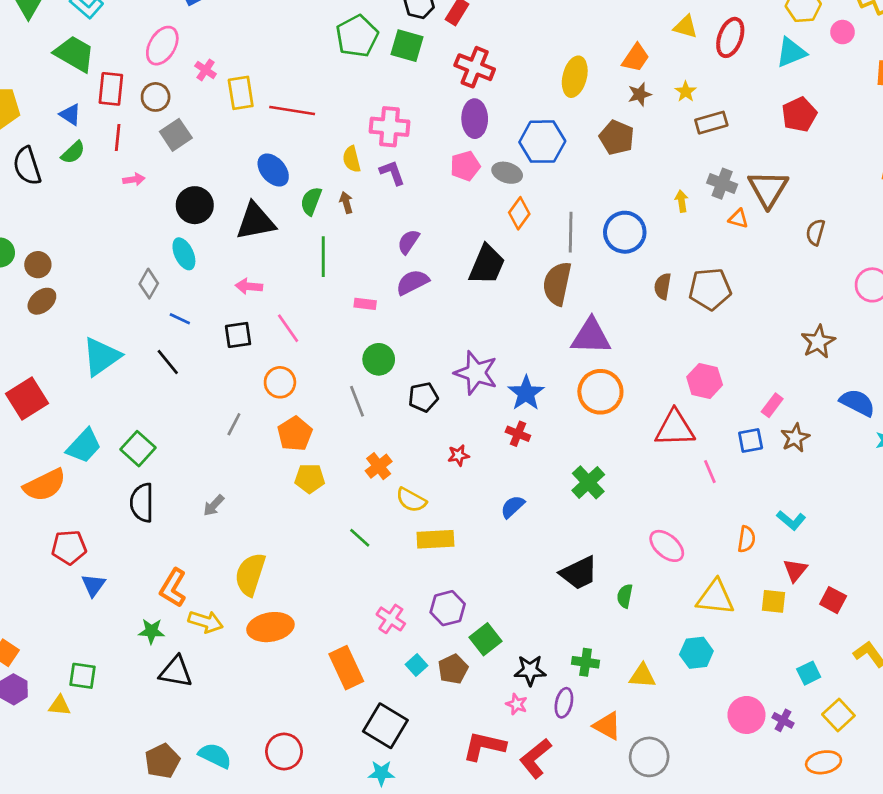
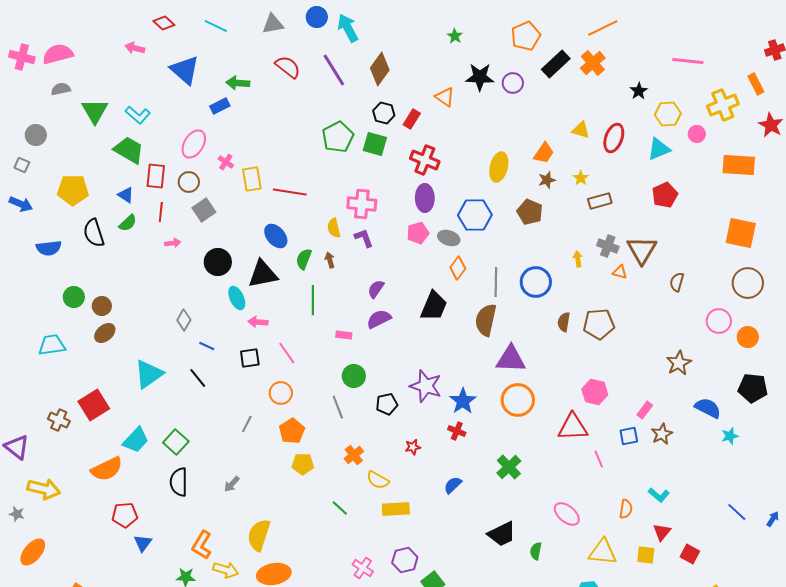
cyan ellipse: (184, 254) -> (237, 298), moved

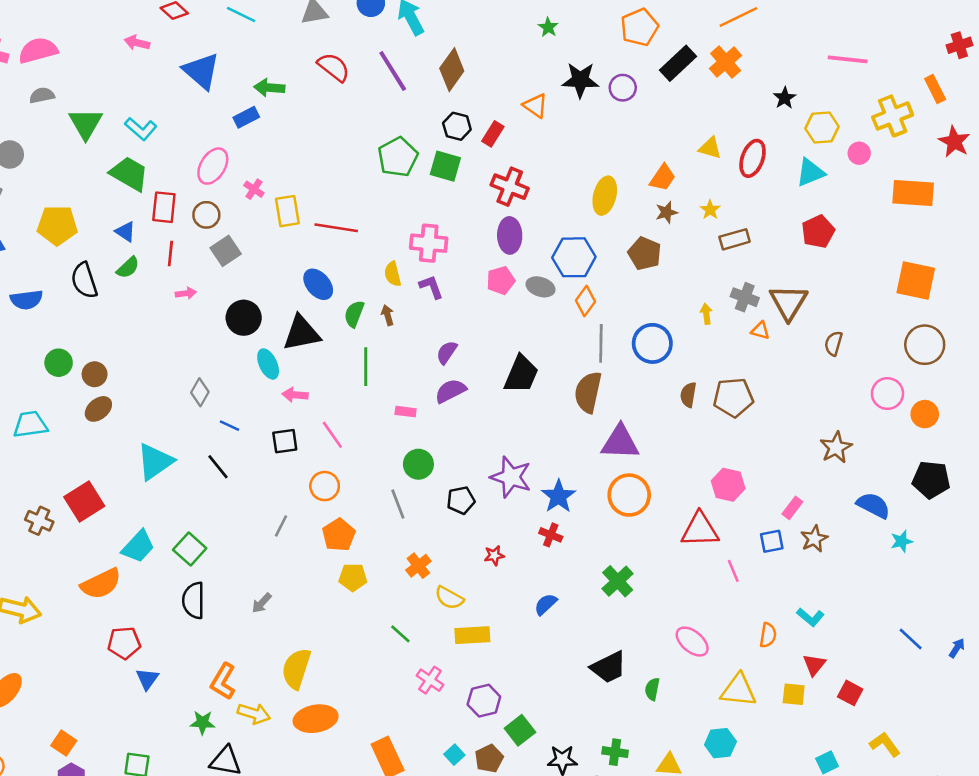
orange diamond: (458, 268) -> (585, 301), moved
pink cross: (363, 568) -> (430, 680), moved

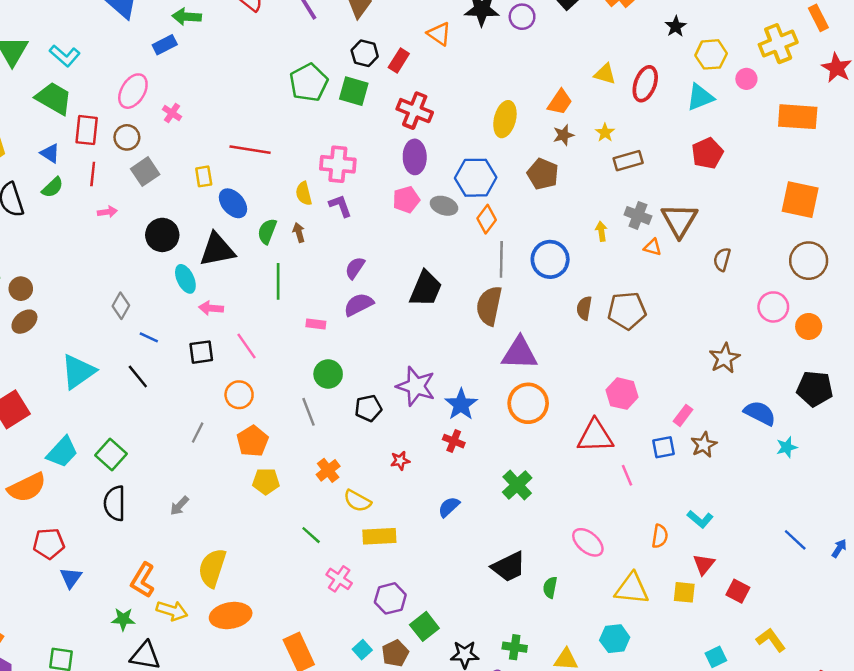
yellow rectangle: (287, 211) -> (204, 176), moved, size x0.7

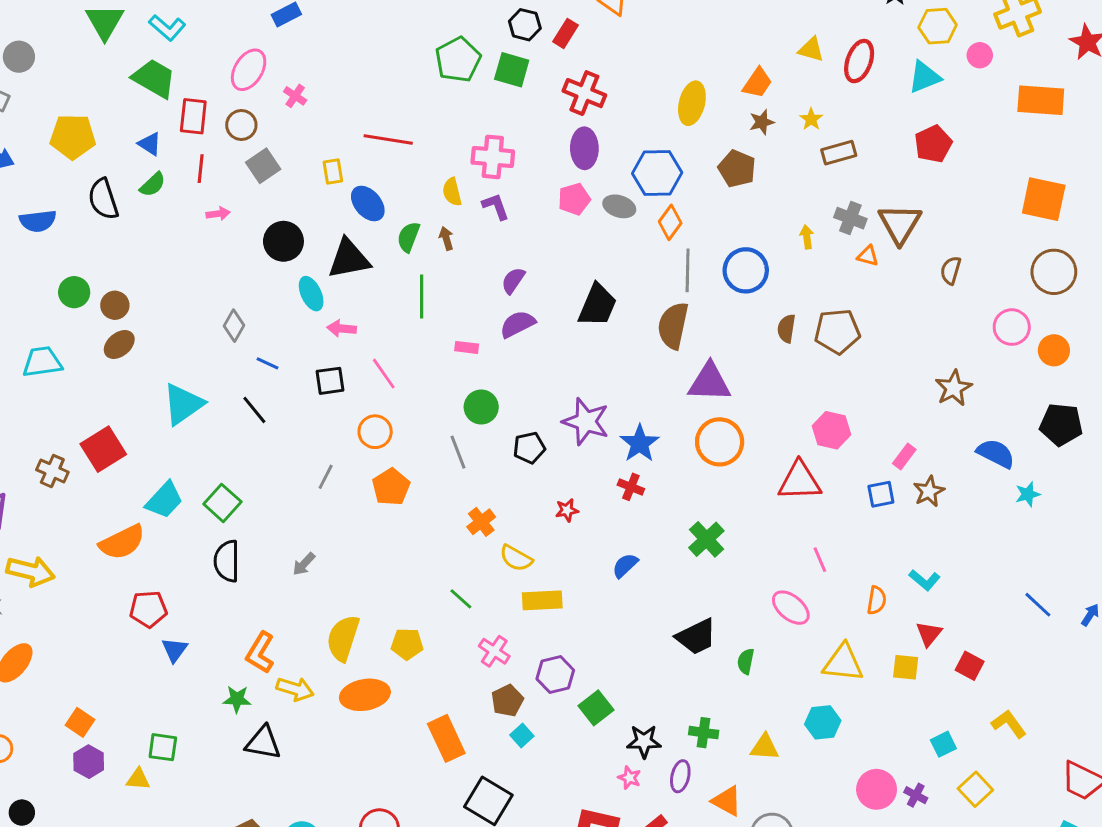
pink line: (627, 475) -> (820, 560), moved
yellow pentagon: (266, 481) -> (407, 644), moved
brown pentagon: (395, 653) -> (507, 701), moved

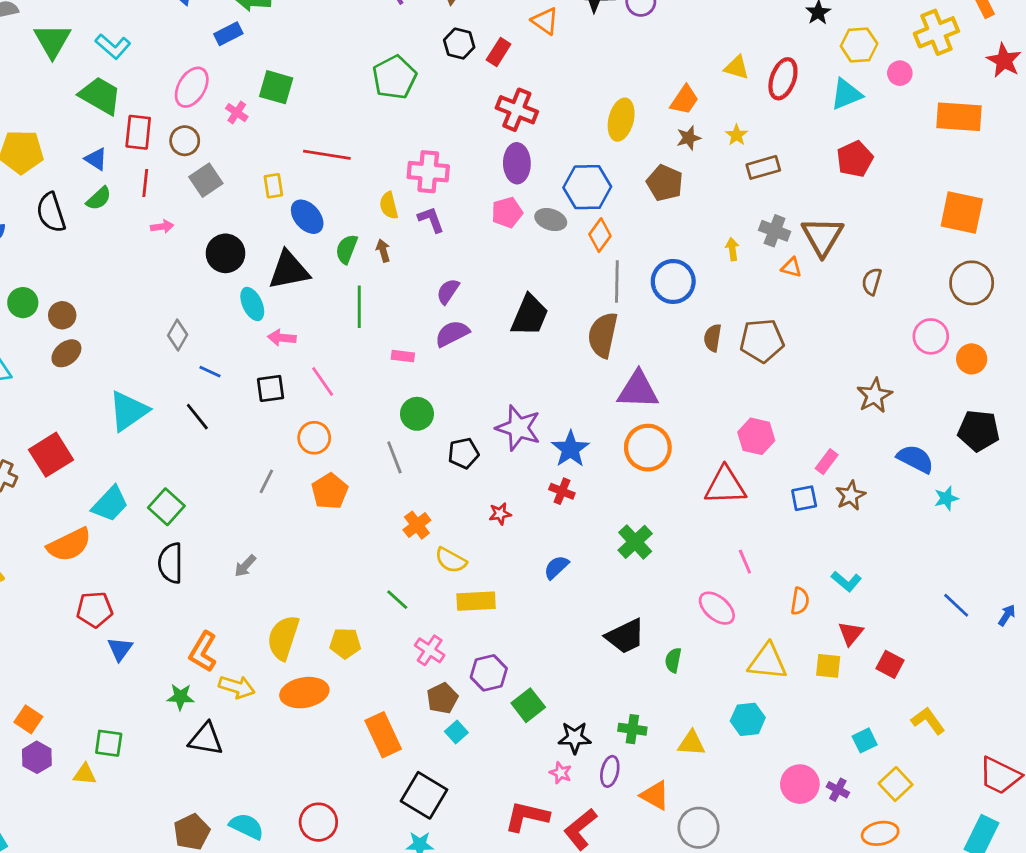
green square: (512, 70) -> (276, 87), moved

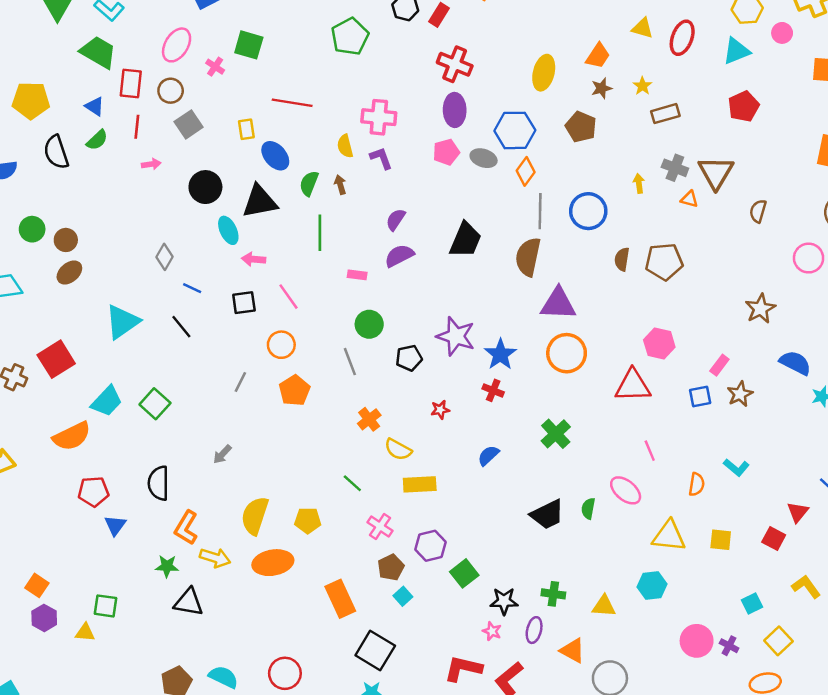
black semicircle: (171, 563) -> (158, 483), moved
red triangle: (851, 633) -> (798, 512), moved
green semicircle: (673, 660) -> (588, 508), moved

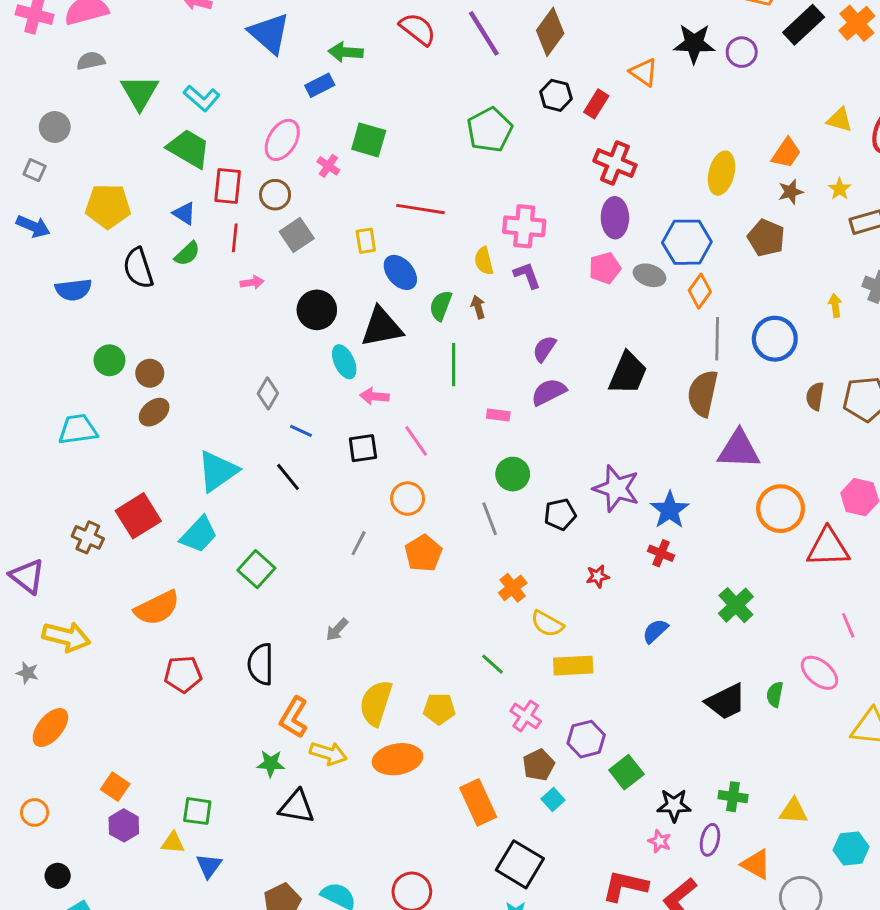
orange circle: (567, 353) -> (781, 509), moved
cyan trapezoid: (107, 401) -> (199, 535), moved
blue triangle: (115, 525) -> (209, 866), moved
cyan hexagon: (652, 585) -> (851, 848), moved

